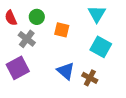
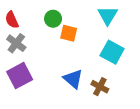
green circle: (37, 17) -> (53, 19), moved
gray cross: (27, 39) -> (16, 43), moved

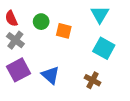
green circle: (53, 19) -> (41, 22), moved
blue triangle: (73, 79) -> (50, 75), moved

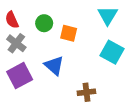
blue triangle: (50, 75) -> (54, 66), moved
brown cross: (93, 80) -> (86, 92), moved, turned -35

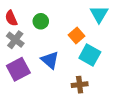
orange square: (69, 33) -> (77, 36), moved, turned 35
cyan square: (112, 52) -> (90, 55), moved

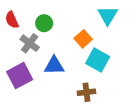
gray cross: (15, 40) -> (30, 43), moved
blue triangle: (50, 60) -> (54, 66), turned -42

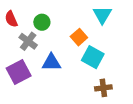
brown cross: (86, 92) -> (103, 88), moved

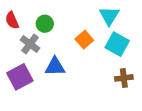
cyan square: (93, 57) -> (117, 44), moved
brown cross: (103, 88) -> (124, 78), moved

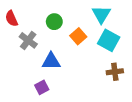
green circle: (45, 24) -> (54, 22), moved
purple square: (20, 77) -> (42, 87), moved, size x0.6

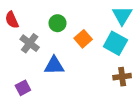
cyan triangle: (101, 14) -> (122, 15), moved
purple square: (42, 87) -> (23, 88), moved

